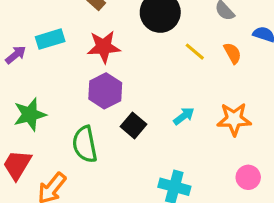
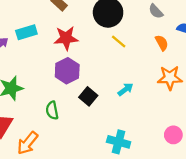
yellow line: (195, 52) -> (119, 42), moved
orange star: (234, 119) -> (170, 78), moved
green semicircle: (85, 144) -> (52, 110), size x0.7

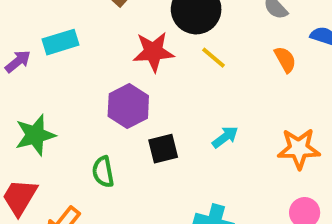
red star: (66, 38) -> (153, 52), moved
orange star: (170, 78) -> (299, 149), moved
black square: (88, 96) -> (163, 149), turned 36

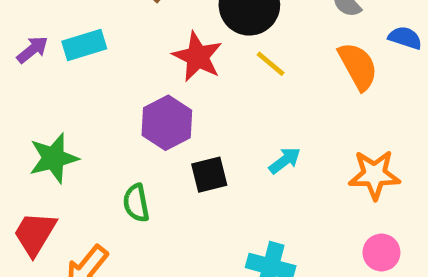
red star: (153, 52) -> (197, 57), turned 30
orange semicircle: (285, 60) -> (358, 66), size x1.5
purple arrow: (18, 61) -> (32, 50), moved

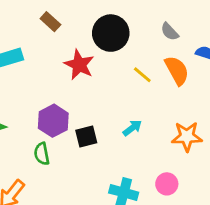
yellow line: (271, 64) -> (142, 75), moved
purple hexagon: (167, 123) -> (53, 121), moved
pink circle: (381, 253) -> (167, 184), moved

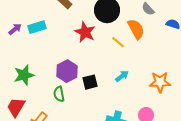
orange semicircle: (177, 70) -> (136, 29), moved
yellow line: (142, 75) -> (118, 42), moved

